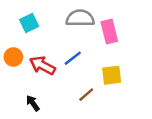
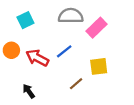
pink rectangle: (109, 31) -> (97, 28), turned 60

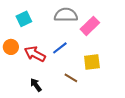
brown line: (76, 84) -> (71, 78), turned 72
black arrow: (29, 91) -> (36, 85), moved

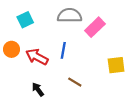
blue line: (60, 48) -> (63, 50), turned -42
yellow square: (92, 62) -> (116, 65), moved

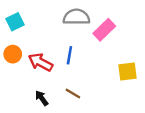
cyan square: (25, 20) -> (15, 22), moved
brown line: (75, 82) -> (73, 93), moved

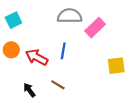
brown line: (73, 93) -> (58, 85), moved
black arrow: (42, 98) -> (29, 90), moved

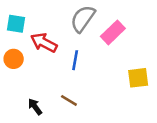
gray semicircle: (70, 16) -> (83, 19), turned -55
cyan square: (13, 20) -> (16, 24), turned 35
red arrow: (37, 57) -> (44, 43), moved

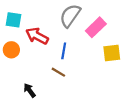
yellow square: (138, 78) -> (112, 53), moved
brown line: (69, 100) -> (58, 72), moved

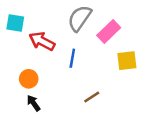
orange circle: (11, 50) -> (29, 79), moved
brown line: (58, 72) -> (92, 97), moved, turned -64

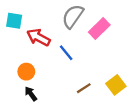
blue line: (72, 58) -> (66, 53), turned -49
yellow square: (127, 61) -> (116, 85), moved, turned -30

